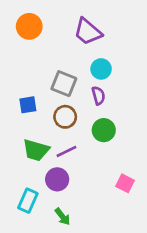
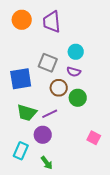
purple trapezoid: (88, 32) -> (52, 22), moved, turned 45
purple semicircle: (98, 96) -> (74, 72), turned 120
blue square: (28, 105) -> (21, 79), size x1.6
brown circle: (65, 117) -> (59, 88), moved

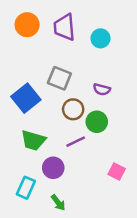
cyan circle: (76, 52) -> (100, 38), moved
purple semicircle: (74, 72) -> (102, 89), moved
blue square: (21, 79) -> (26, 98), turned -30
purple line: (50, 114) -> (76, 142), moved

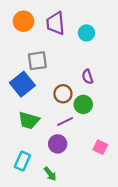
gray square: (59, 78) -> (37, 61), moved, turned -30
purple semicircle: (102, 89) -> (88, 77), turned 56
purple circle: (53, 168) -> (58, 144), moved

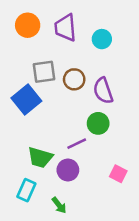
purple semicircle: (88, 77) -> (103, 91), size x1.5
brown circle: (63, 94) -> (74, 79), moved
green trapezoid: (29, 120) -> (40, 157), moved

